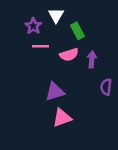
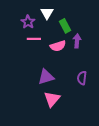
purple arrow: (92, 59) -> (77, 41), moved
purple semicircle: (106, 87) -> (82, 78), moved
pink triangle: (62, 118) -> (52, 99), turned -30

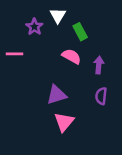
pink line: (34, 39) -> (15, 54), moved
purple arrow: (77, 41) -> (99, 65), moved
pink semicircle: (58, 46) -> (71, 56), turned -133

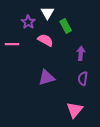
pink semicircle: (71, 56) -> (45, 40), moved
pink triangle: (64, 122) -> (75, 110), moved

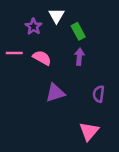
pink semicircle: (45, 40) -> (42, 58), moved
purple arrow: (81, 53) -> (79, 57), moved

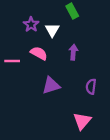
white triangle: (56, 16) -> (52, 30), moved
green rectangle: (78, 31) -> (72, 11), moved
pink line: (14, 53) -> (12, 61), moved

